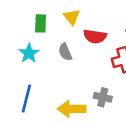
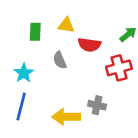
yellow triangle: (72, 17) -> (66, 25), turned -42
cyan star: (29, 53) -> (24, 73), moved

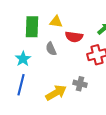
green rectangle: (35, 32) -> (32, 27), size x1.5
yellow arrow: (66, 117) -> (56, 93), turned 150

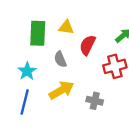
red semicircle: (74, 37) -> (88, 45), turned 108
yellow arrow: (56, 93) -> (61, 90), moved

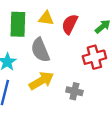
red semicircle: (88, 45) -> (70, 24), moved
gray semicircle: (60, 59) -> (40, 50), size x1.5

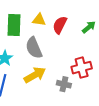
red cross: (94, 57) -> (82, 68), moved

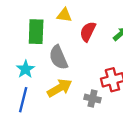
yellow triangle: (39, 20) -> (64, 15), moved

